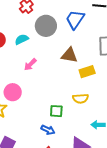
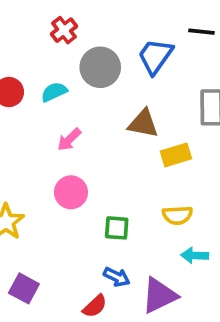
pink circle: (13, 92) -> (71, 192), moved
yellow semicircle: (81, 99) -> (177, 215), moved
blue arrow: (48, 130) -> (117, 277), moved

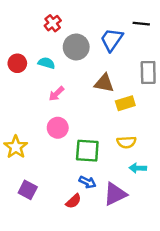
cyan semicircle: (54, 92) -> (46, 63), turned 42
green square: (117, 228) -> (87, 151), size x1.5

